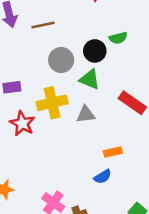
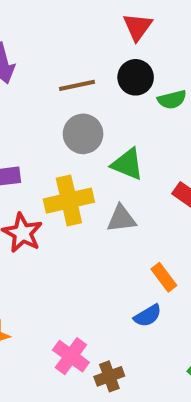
brown line: (43, 25) -> (77, 85), moved
black circle: (95, 51) -> (136, 77), moved
orange rectangle: (113, 152) -> (164, 277), turned 66

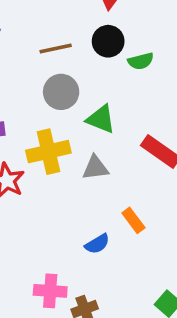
blue semicircle: (148, 316) -> (97, 244), moved
pink cross: (71, 356) -> (50, 291), turned -32

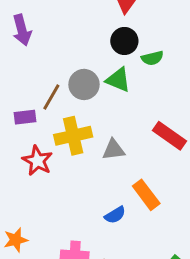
brown line: (56, 48) -> (51, 97), moved, turned -48
green triangle: (101, 119) -> (118, 80), moved
orange rectangle: (133, 220) -> (146, 195), size x1.4

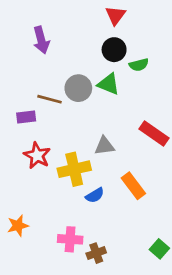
purple arrow: (22, 30) -> (41, 40), moved
brown line: (51, 97) -> (49, 99), turned 75
yellow cross: (73, 136) -> (74, 169), moved
blue semicircle: (115, 215) -> (95, 195), moved

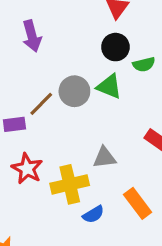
brown line: (49, 99) -> (41, 104), turned -60

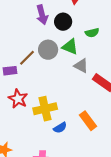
purple arrow: (32, 36) -> (42, 15), moved
black circle: (115, 47) -> (63, 22), moved
gray triangle: (104, 158) -> (81, 66), moved, turned 35

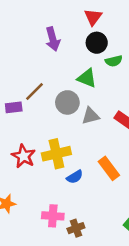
black circle: (63, 22) -> (97, 43), moved
gray circle: (48, 50) -> (67, 102), moved
gray triangle: (81, 66) -> (91, 116), moved, turned -42
red star: (18, 99) -> (23, 156), moved

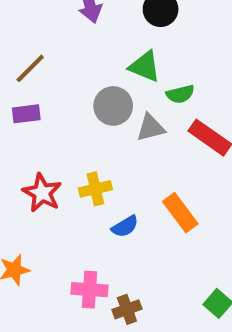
green semicircle: (114, 61) -> (180, 94), moved
brown line: (34, 91) -> (30, 68), moved
yellow cross: (56, 154) -> (95, 189), size x0.7

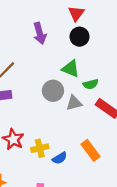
yellow cross: (95, 189) -> (40, 148), moved

